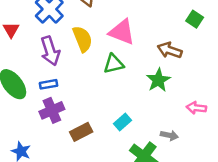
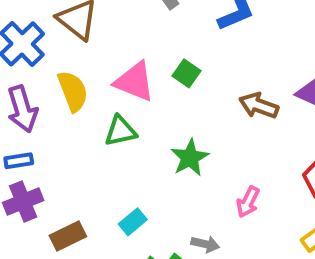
green square: (195, 19) -> (186, 73), moved
brown arrow: (170, 50) -> (259, 105), moved
pink arrow: (196, 108) -> (248, 202), turned -72

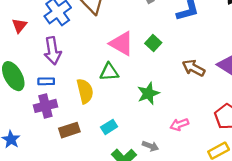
yellow semicircle: (73, 91) -> (85, 91), moved
pink arrow: (248, 202) -> (179, 124), turned 36

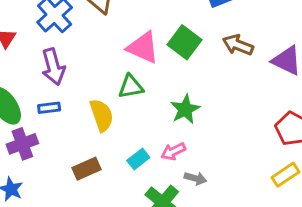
green square: (153, 43) -> (184, 42), size x1.5
brown arrow: (194, 68) -> (238, 45), moved
purple cross: (45, 106) -> (22, 144), moved
pink arrow: (179, 124) -> (173, 151), moved

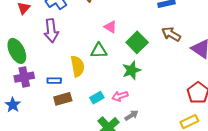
green square: (184, 42) -> (137, 42), moved
pink triangle: (143, 48) -> (110, 27), size x0.6
blue rectangle: (49, 108) -> (54, 81), moved
gray arrow: (195, 178) -> (132, 115), turned -56

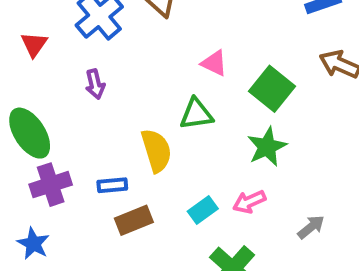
purple arrow: (51, 31) -> (95, 84), size x0.6
gray arrow: (132, 115) -> (311, 227), moved

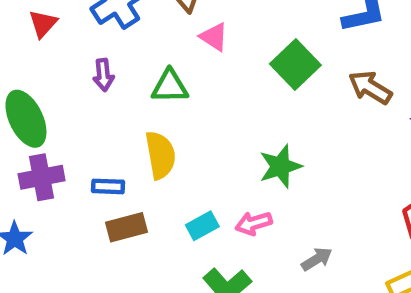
pink triangle: (214, 63) -> (214, 37), moved
green square: (272, 89) -> (295, 64), moved
green triangle: (196, 114) -> (170, 86), moved

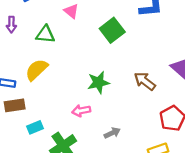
brown arrow: (370, 87) -> (145, 81), moved
yellow semicircle: (160, 155) -> (37, 70), turned -130
cyan rectangle: (202, 226) -> (35, 127), moved

